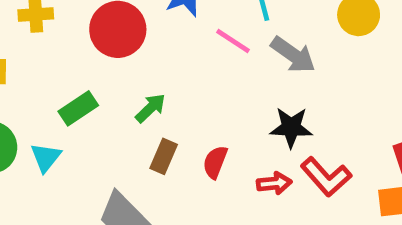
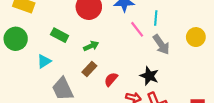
green rectangle: (78, 108) -> (60, 35), turned 42
cyan triangle: (46, 157) -> (44, 61), moved

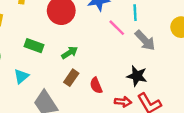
red semicircle: (111, 79) -> (96, 86), turned -56

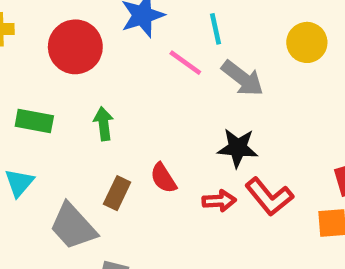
green arrow: (70, 53) -> (104, 124), turned -56
brown rectangle: (71, 78) -> (117, 193), moved

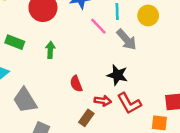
yellow circle: (307, 42) -> (148, 15), moved
brown rectangle: (117, 193) -> (86, 118), moved

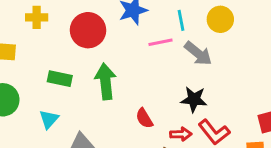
pink line: (98, 26) -> (161, 42), turned -48
green arrow: (50, 50) -> (106, 81), size x1.6

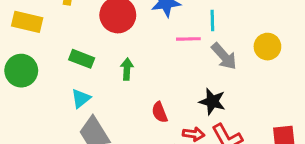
yellow circle: (220, 19) -> (267, 47), moved
green arrow: (106, 81) -> (127, 69), size x0.6
cyan triangle: (49, 119) -> (81, 99), moved

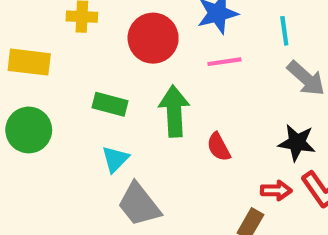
pink line: (188, 39) -> (224, 62), moved
green arrow: (127, 69) -> (174, 111), size x1.6
red semicircle: (160, 112) -> (219, 147), moved

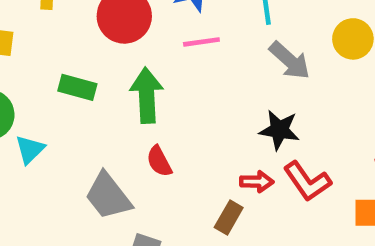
red semicircle: (219, 147) -> (159, 161), moved
cyan triangle: (115, 159) -> (30, 149), moved

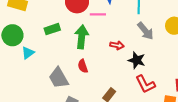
pink line: (201, 42) -> (98, 14), moved
green rectangle: (77, 87) -> (52, 29), turned -42
red arrow: (257, 182) -> (117, 45), moved

